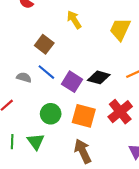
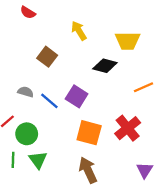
yellow trapezoid: (120, 29) -> (128, 41), turned -115
blue line: (46, 72) -> (49, 101), moved
black diamond: (99, 77) -> (105, 66), moved
green circle: (51, 114) -> (27, 134), moved

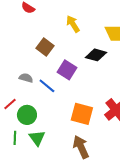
purple square: (77, 96) -> (67, 70), moved

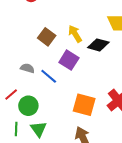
yellow arrow: (73, 24) -> (75, 34), moved

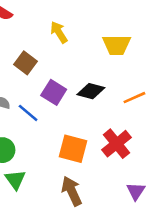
yellow arrow: (75, 34) -> (59, 32), moved
black diamond: (98, 45) -> (91, 91), moved

